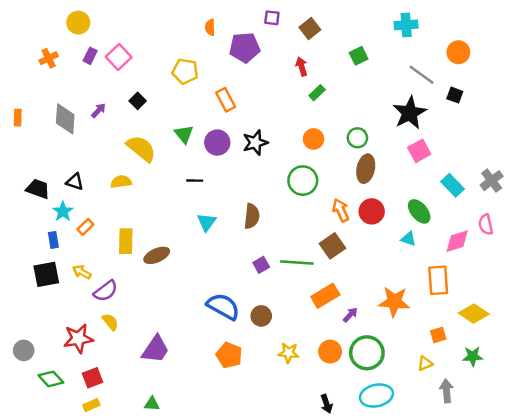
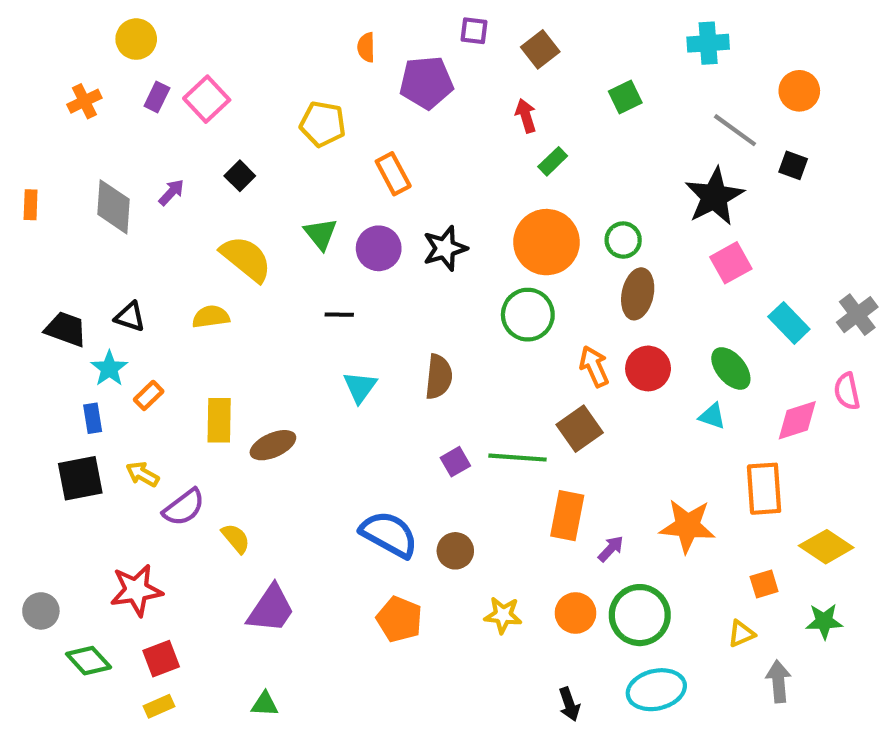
orange circle: (313, 139) -> (546, 242), size x1.8
orange rectangle: (325, 296) -> (567, 516), turned -48
yellow semicircle: (110, 322) -> (236, 538), moved

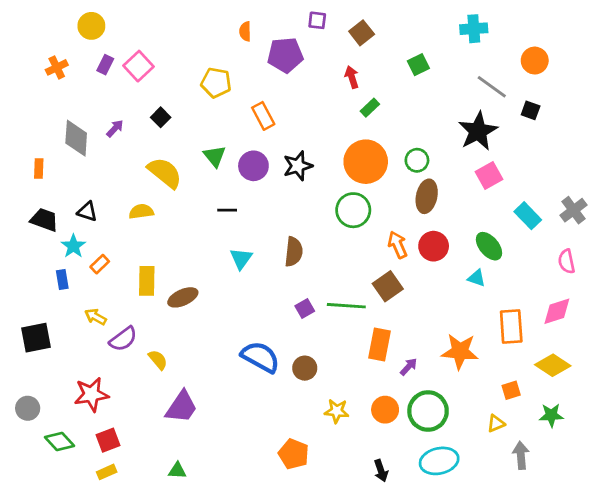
orange rectangle: (31, 205) -> (39, 169), moved
pink diamond: (797, 420) -> (557, 311), moved
black square: (80, 478) -> (36, 338), moved
orange pentagon: (399, 619) -> (294, 454), moved

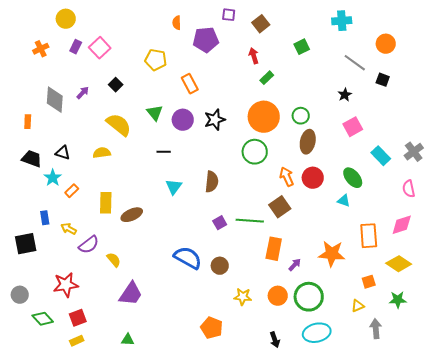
black star: (478, 131) -> (345, 95), size x0.5
blue rectangle: (62, 279) -> (45, 218), moved

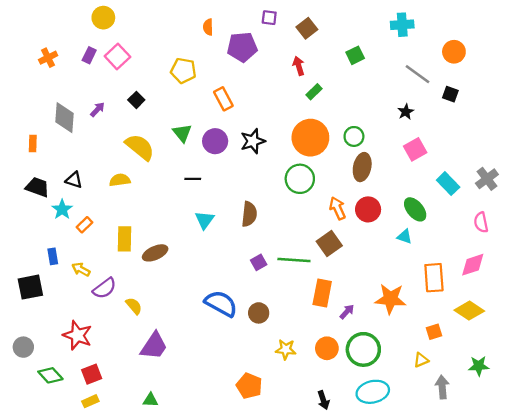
yellow circle: (66, 19) -> (103, 18), moved
red star: (66, 285) -> (77, 335), turned 30
green star: (398, 300) -> (479, 366), moved

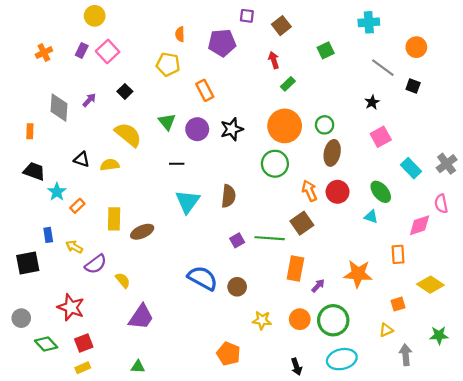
orange semicircle: (208, 27) -> (180, 34), moved
black triangle: (74, 180) -> (82, 159), moved
cyan triangle: (205, 220) -> (187, 202), size x1.4
pink diamond: (473, 265) -> (420, 225), moved
orange rectangle: (434, 278) -> (398, 254), size x0.7

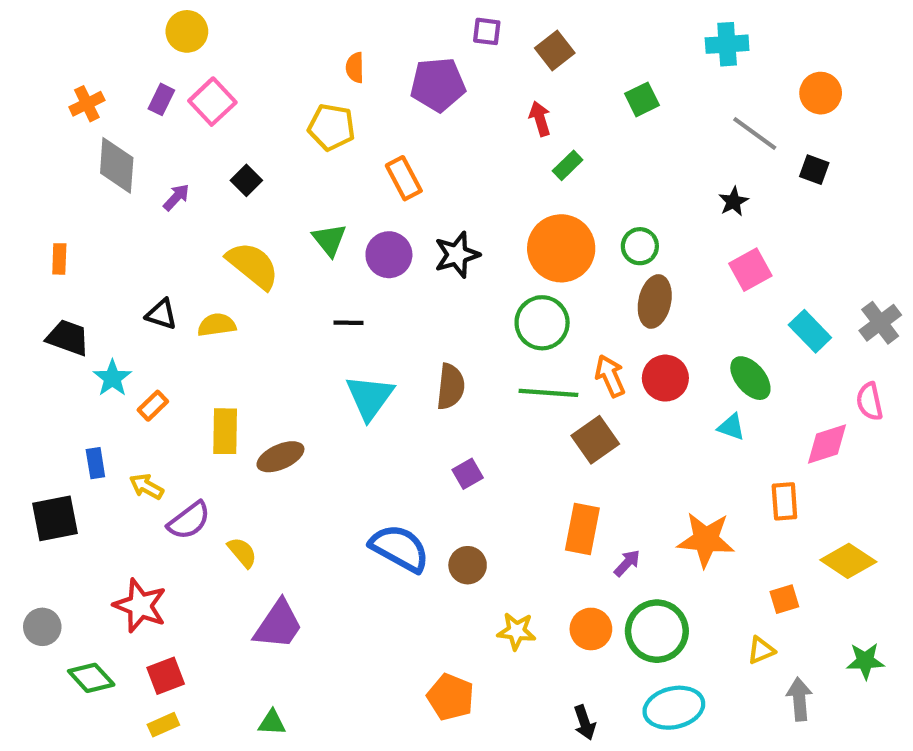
gray diamond: (59, 108) -> (117, 165), moved
green line: (270, 238) -> (548, 393), moved

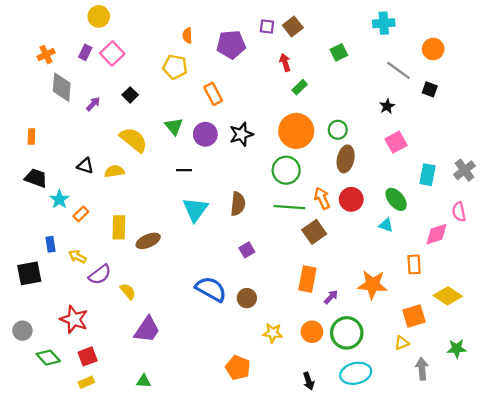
purple square: (487, 31) -> (267, 27), moved
cyan rectangle: (810, 331) -> (428, 175), turned 55
orange square: (784, 599) -> (414, 316), size x1.5

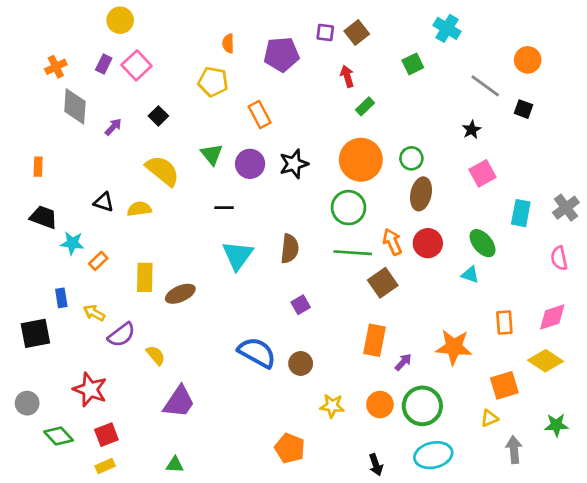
cyan cross: (384, 23) -> (447, 28), moved, turned 35
cyan star: (59, 199) -> (72, 243), turned -30
pink diamond: (436, 234) -> (552, 317), moved

